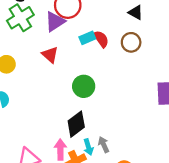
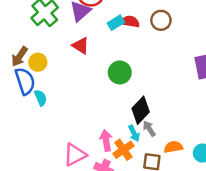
red semicircle: (101, 39) -> (130, 22), turned -36
black diamond: (76, 124) -> (141, 110), moved

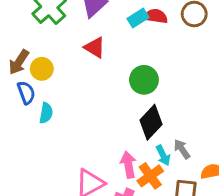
blue semicircle: (25, 81) -> (26, 93), size x0.7
cyan semicircle: (41, 98) -> (46, 113), turned 35
black diamond: (141, 110) -> (151, 122), moved

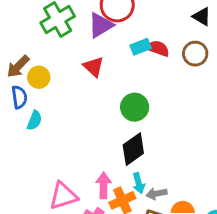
gray arrow: (182, 149) -> (156, 194), moved, turned -78

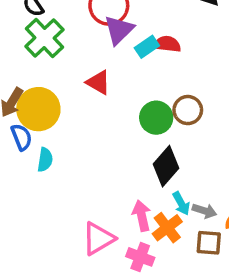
purple triangle: (101, 25) -> (119, 30), moved
brown circle: (195, 54) -> (188, 110), moved
yellow circle: (39, 77) -> (38, 109), size x1.6
gray arrow: (156, 194) -> (204, 211), turned -138

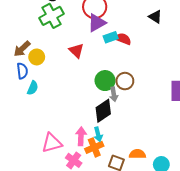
yellow circle: (38, 109) -> (37, 57), size x0.6
cyan arrow: (181, 204) -> (98, 134), moved
gray arrow: (204, 211) -> (114, 94), moved, turned 48

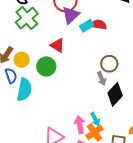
green circle: (105, 81) -> (46, 66), moved
cyan semicircle: (33, 88) -> (24, 90), size x1.6
black diamond: (103, 111) -> (115, 94), moved

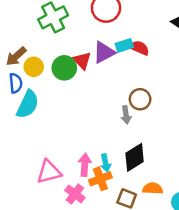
purple triangle: (71, 15) -> (104, 52), moved
green circle: (46, 66) -> (64, 68), moved
black diamond: (115, 94) -> (135, 157), moved

